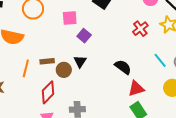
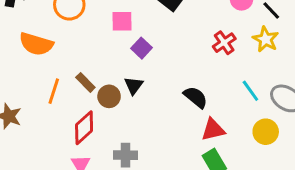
brown rectangle: (47, 61) -> (85, 82), turned 48

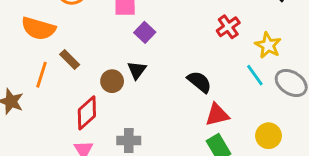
yellow star: (266, 39) -> (268, 45), moved
brown rectangle: (85, 82) -> (70, 59), moved
orange line: (54, 91) -> (42, 75), moved
yellow circle: (266, 132) -> (269, 136), moved

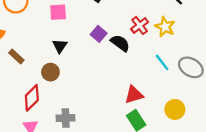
purple square: (145, 32) -> (99, 34), moved
yellow star: (268, 45) -> (165, 27), moved
black triangle: (137, 70) -> (60, 46), moved
black semicircle: (199, 82) -> (120, 43), moved

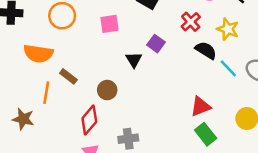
red cross: (140, 25) -> (191, 22), moved
black semicircle: (120, 43) -> (206, 50), moved
black triangle: (60, 46) -> (134, 60), moved

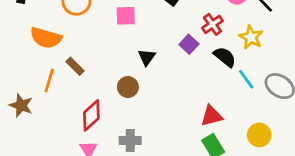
purple square: (156, 44) -> (189, 44), moved
brown circle: (107, 90) -> (128, 87), moved

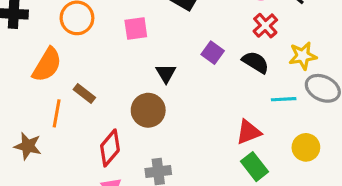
red cross: (212, 24) -> (265, 26), moved
yellow star: (251, 37) -> (303, 56), moved, turned -30
orange semicircle: (46, 38) -> (47, 65), turned -68
cyan line: (246, 79) -> (284, 99), moved, turned -50
brown circle: (128, 87) -> (148, 110), size x1.4

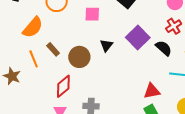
purple square: (213, 53) -> (138, 38), size x1.6
brown circle: (148, 110) -> (79, 57), moved
orange line: (57, 113) -> (34, 59), turned -42

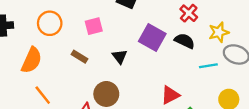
brown rectangle: (53, 49) -> (79, 57), moved
brown circle: (79, 57) -> (106, 94), moved
red triangle: (152, 91) -> (170, 95), moved

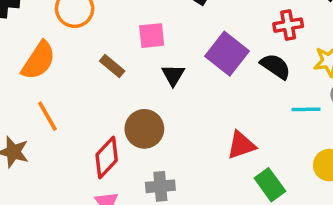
red cross: (189, 13) -> (288, 25), turned 30
pink square: (94, 26) -> (152, 36), moved

